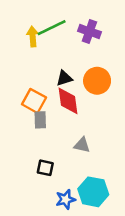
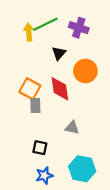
black triangle: (64, 78) -> (59, 53), moved, turned -32
blue star: (65, 199) -> (44, 175), moved

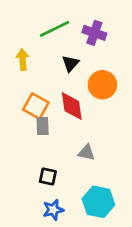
yellow arrow: (29, 32) -> (23, 59), moved

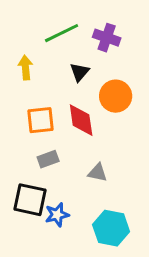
orange square: (36, 106) -> (41, 120), turned -35
gray rectangle: (43, 126) -> (48, 159), moved, turned 72
black square: (48, 177) -> (30, 200), moved, size x1.6
blue star: (53, 210) -> (57, 215), moved

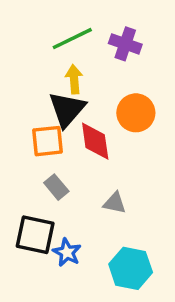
yellow arrow: (26, 68) -> (74, 79), moved
black triangle: (80, 72) -> (67, 109), moved, size x1.6
gray rectangle: (48, 159) -> (56, 187), turned 70
blue star: (57, 215) -> (67, 252), turned -30

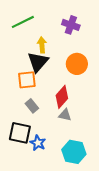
green line: (72, 39) -> (23, 22), moved
red diamond: (95, 141) -> (62, 97), moved, turned 50

